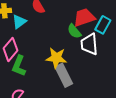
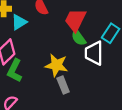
red trapezoid: (84, 17) -> (75, 20), moved, turned -50
gray rectangle: (64, 75) -> (63, 85), size x0.7

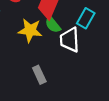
yellow star: (56, 65) -> (30, 30), moved

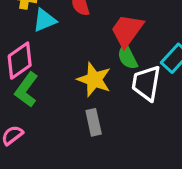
yellow star: (30, 30) -> (94, 80), moved

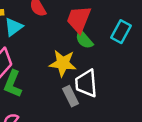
white trapezoid: (146, 83) -> (86, 83), moved

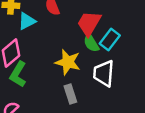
cyan rectangle: (121, 32) -> (110, 40), moved
white trapezoid: (86, 83) -> (104, 73), moved

